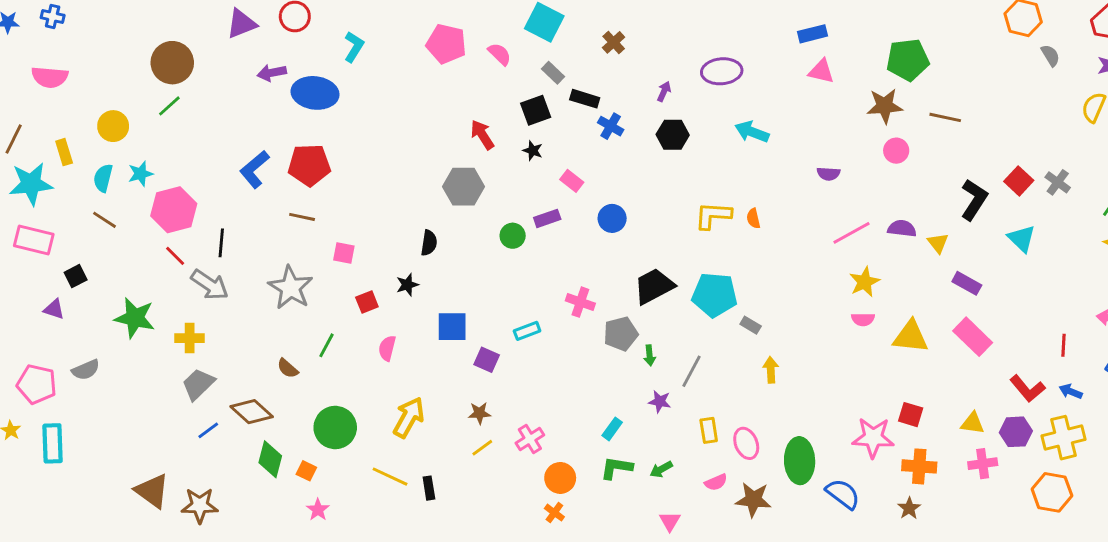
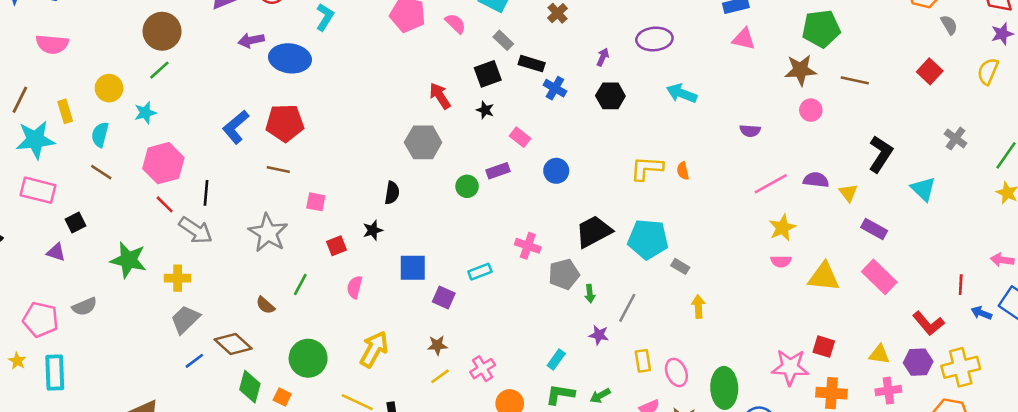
cyan star: (141, 174) -> (145, 113), moved
red square: (1019, 181) -> (930, 71), moved
blue arrow: (1071, 391) -> (981, 313), moved

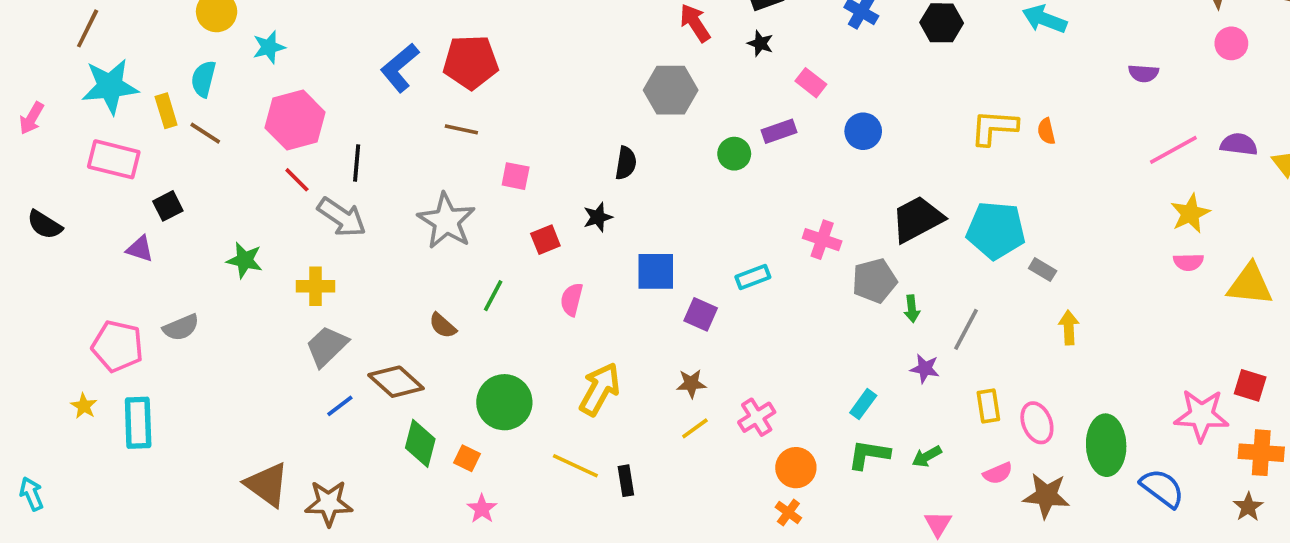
yellow rectangle: (65, 111) -> (166, 111), moved
green star: (128, 260) -> (245, 260), size x0.7

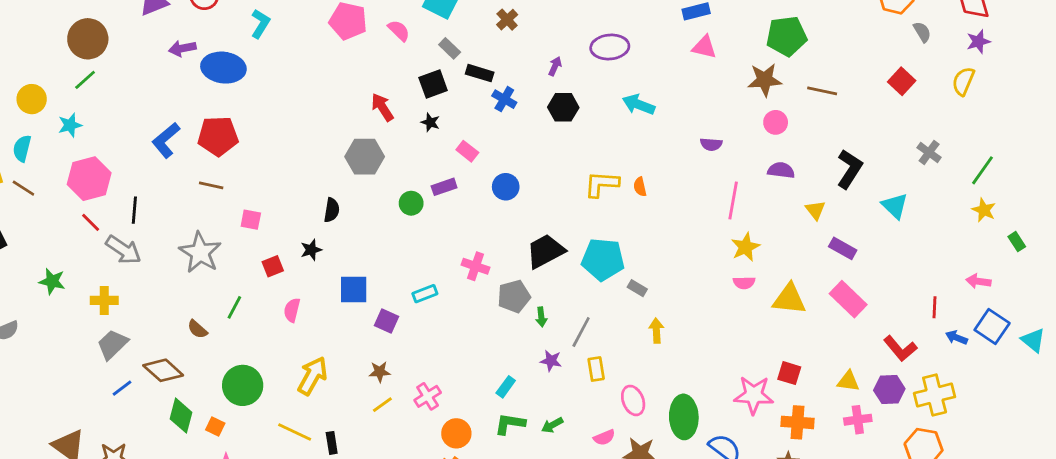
purple semicircle: (1239, 144) -> (781, 170), moved
pink line: (1173, 150) -> (733, 200), turned -51
yellow rectangle: (988, 406) -> (596, 369), moved

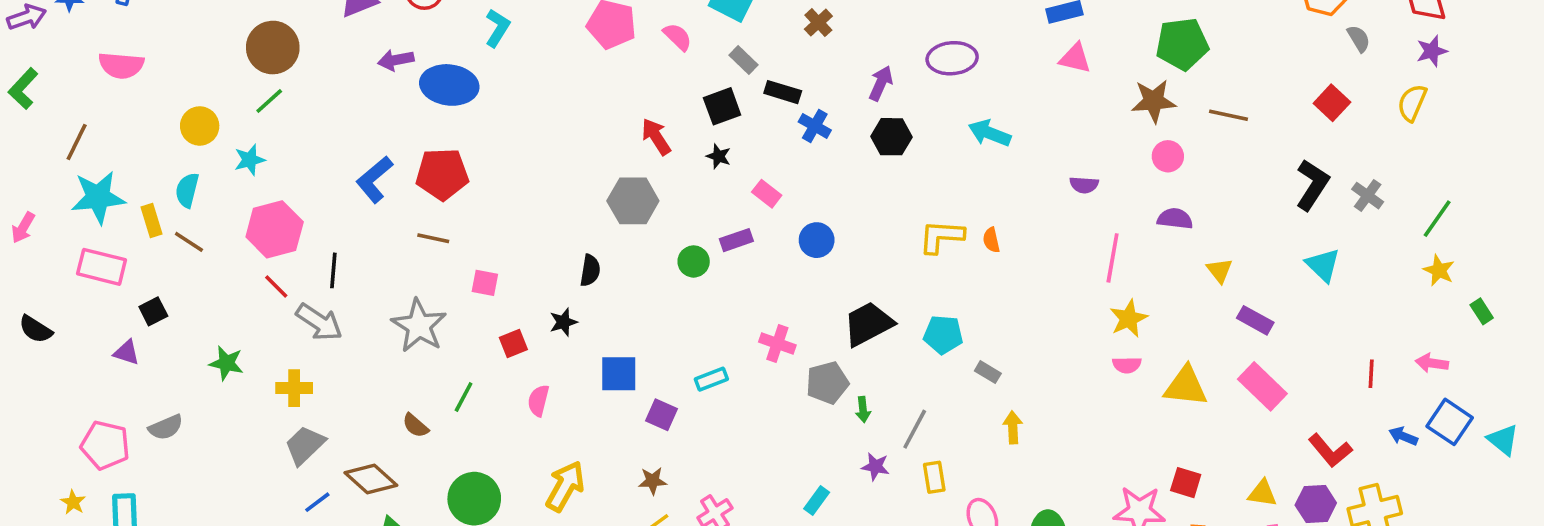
purple arrow: (555, 66) -> (881, 83), size x1.4
black L-shape: (850, 169) -> (1312, 185), moved
cyan pentagon: (603, 259) -> (943, 335), size x0.7
red line: (935, 307) -> (1371, 374), moved

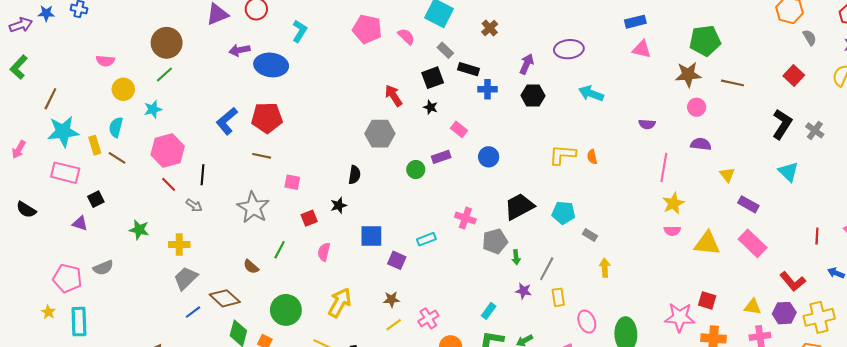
pink semicircle: (121, 65) -> (105, 61), moved, size x0.7
blue cross: (815, 126) -> (488, 89), turned -30
gray arrow: (319, 322) -> (194, 205), size x0.6

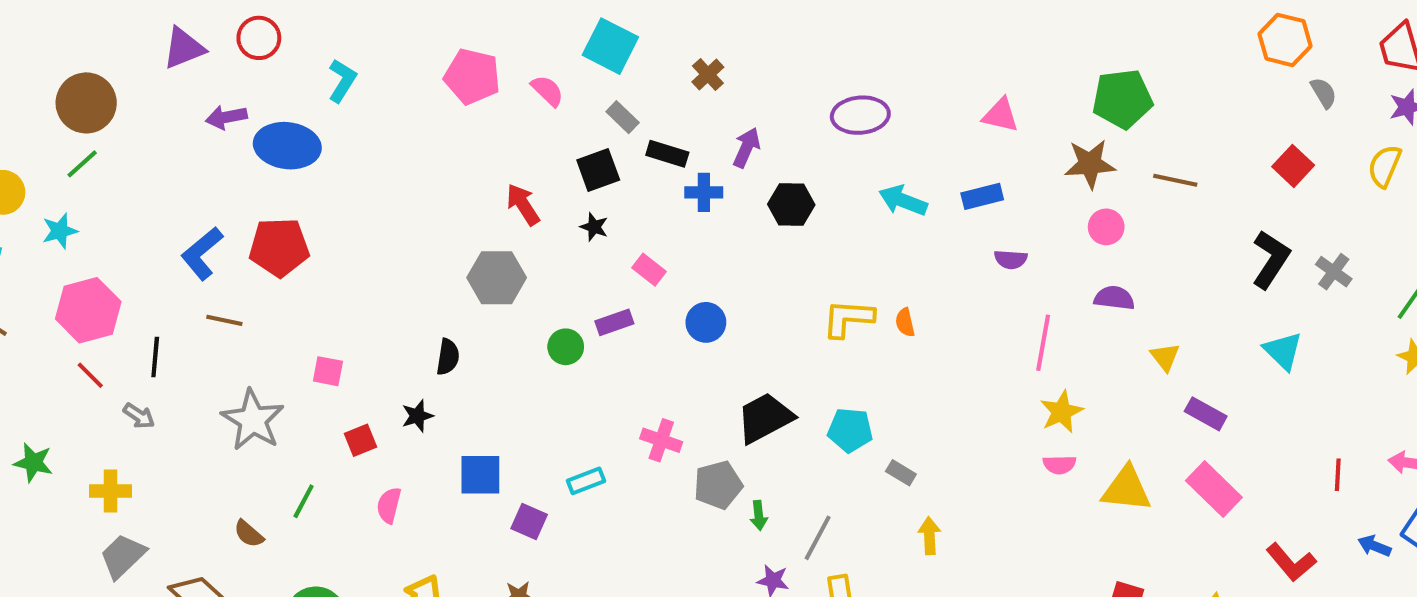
blue rectangle: (635, 22) -> (982, 196), moved
purple arrow: (527, 64) -> (747, 148), moved
brown line: (262, 156) -> (224, 320), moved

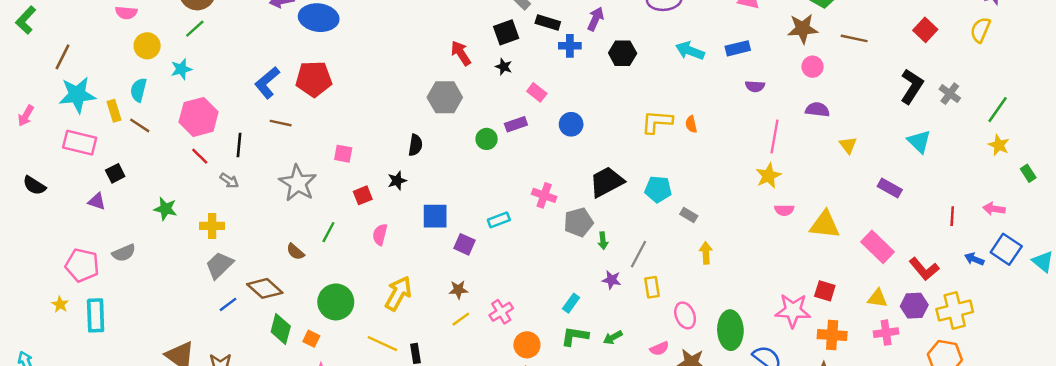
yellow star: (1061, 412) -> (768, 176), moved
purple rectangle: (1206, 414) -> (890, 188), moved
pink rectangle: (1214, 489) -> (877, 247), moved

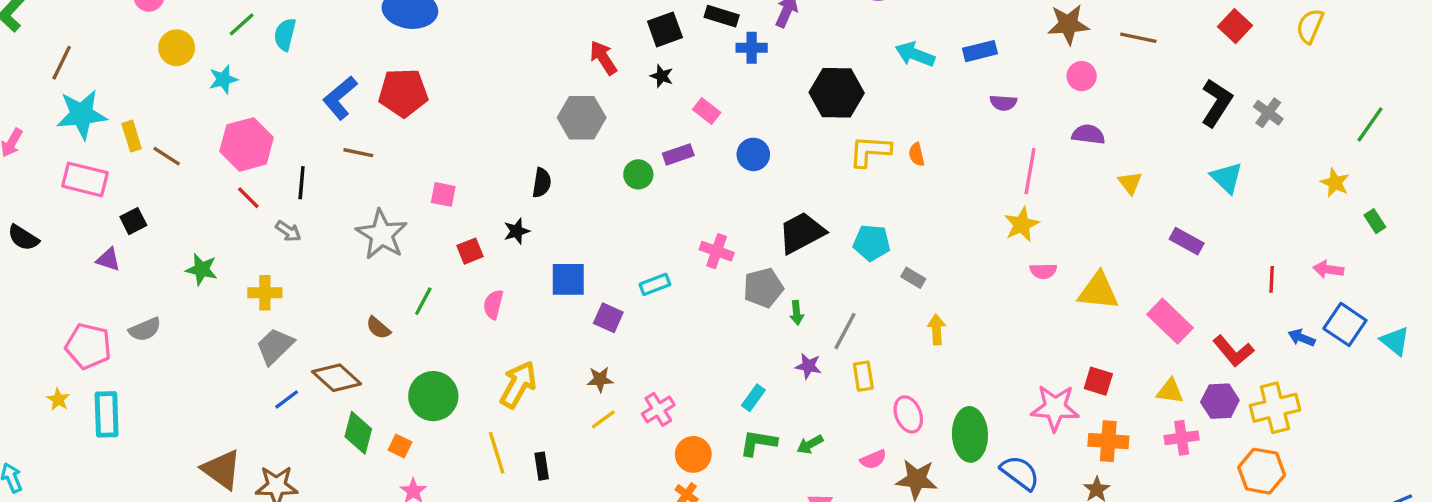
black hexagon: (623, 53) -> (837, 93), moved, size x1.4
cyan semicircle: (138, 90) -> (285, 34), moved
green line: (998, 110) -> (1370, 124), moved
yellow line: (382, 344) -> (497, 453), turned 48

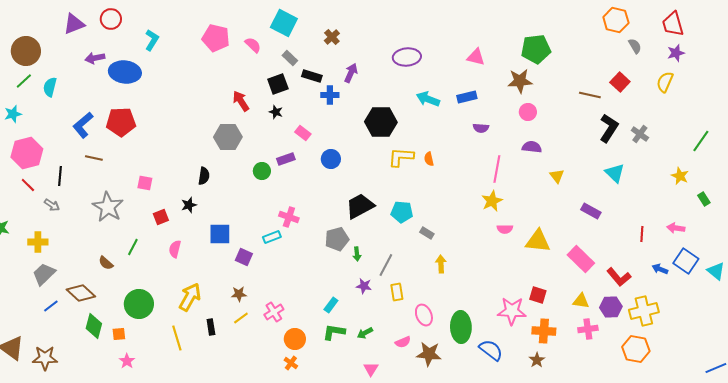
brown line: (1138, 38) -> (590, 95), moved
pink cross: (717, 251) -> (289, 217), moved
orange square: (400, 446) -> (119, 334), turned -32
black rectangle: (542, 466) -> (211, 327), moved

